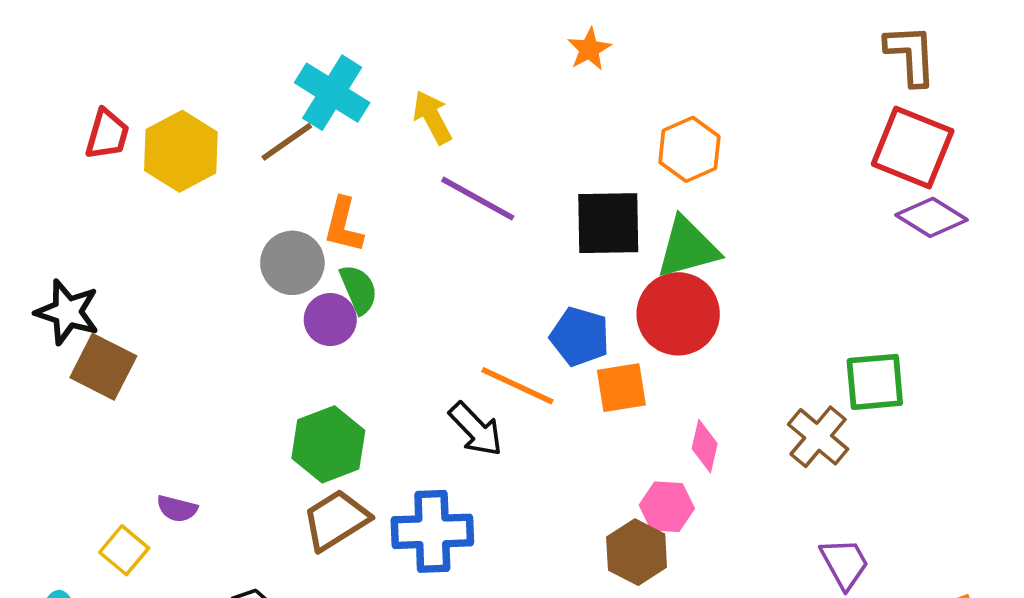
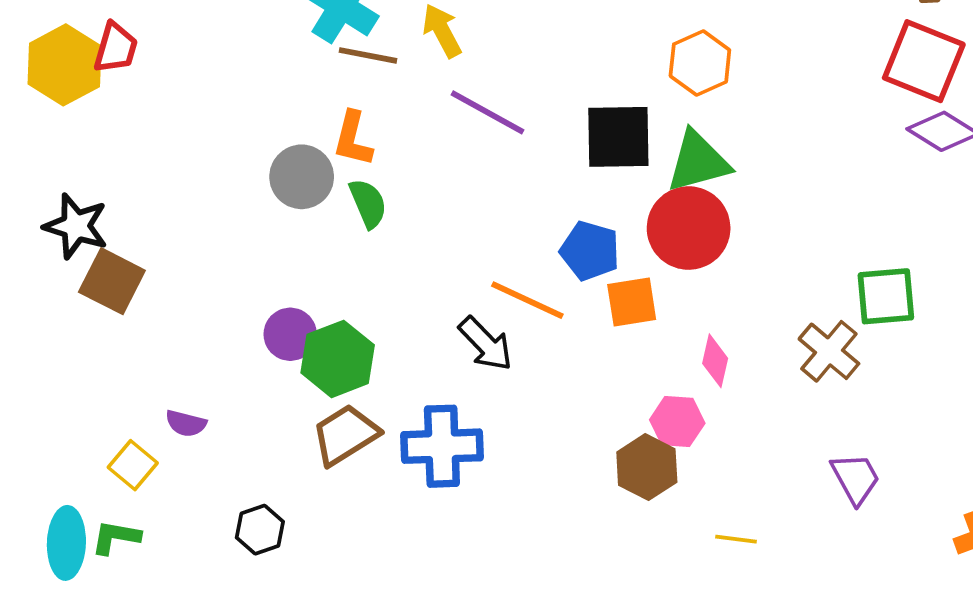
brown line: (287, 142) -> (368, 55), moved, turned 46
yellow hexagon: (181, 151) -> (64, 65), moved
purple circle: (330, 320) -> (290, 334), moved

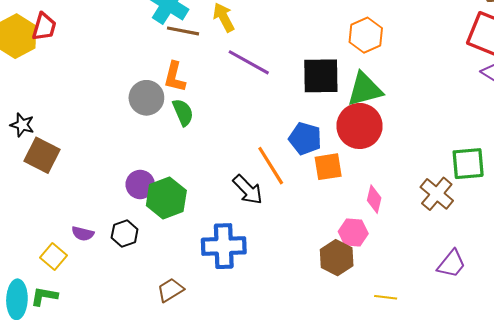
black star: (76, 226) -> (22, 125), size x0.7
orange line: (527, 300) -> (271, 166), turned 33
brown trapezoid: (345, 435) -> (170, 290), moved, size x0.7
purple trapezoid: (856, 478) -> (451, 264), turned 68
black hexagon: (260, 530) -> (125, 234), moved

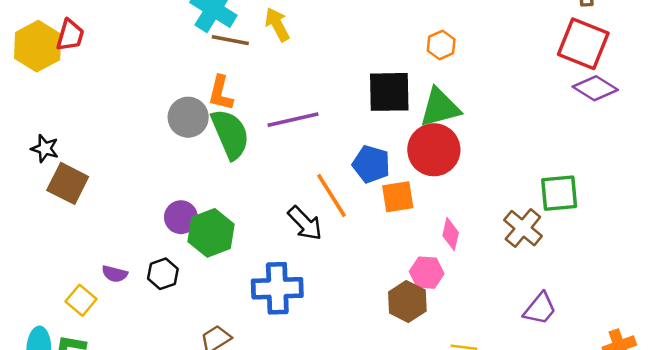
orange hexagon: (366, 35) -> (441, 45), size x0.7
purple line: (249, 62) -> (293, 120), moved, turned -42
green semicircle: (183, 112) -> (230, 134), size x1.6

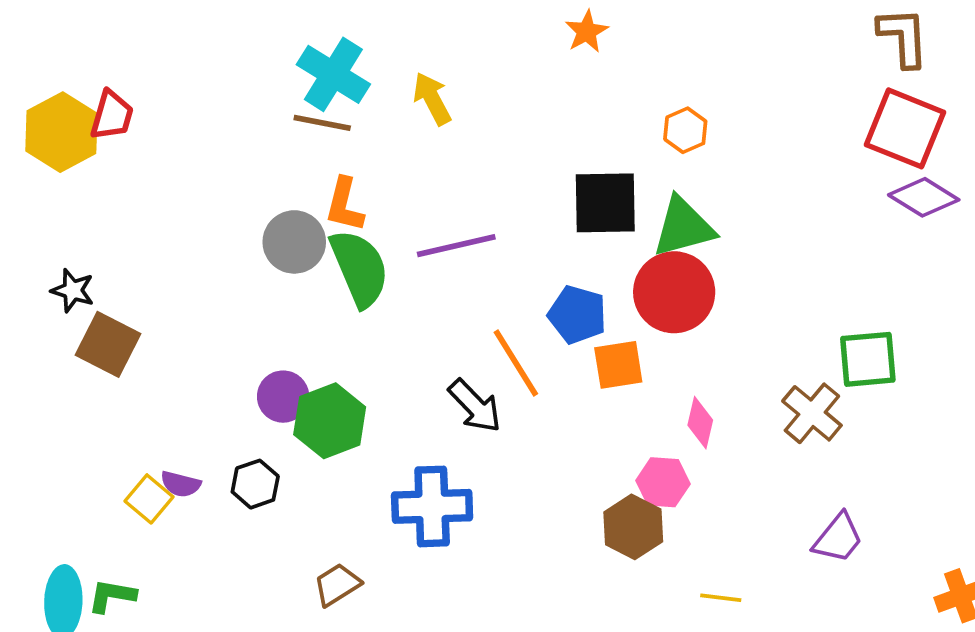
brown line: (230, 40) -> (322, 123), moved
yellow square: (81, 300) -> (149, 499), moved

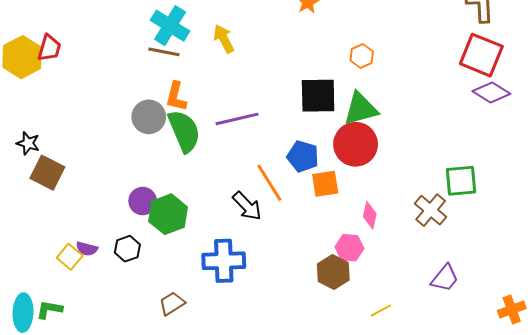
yellow line: (721, 598) -> (381, 311), turned -35

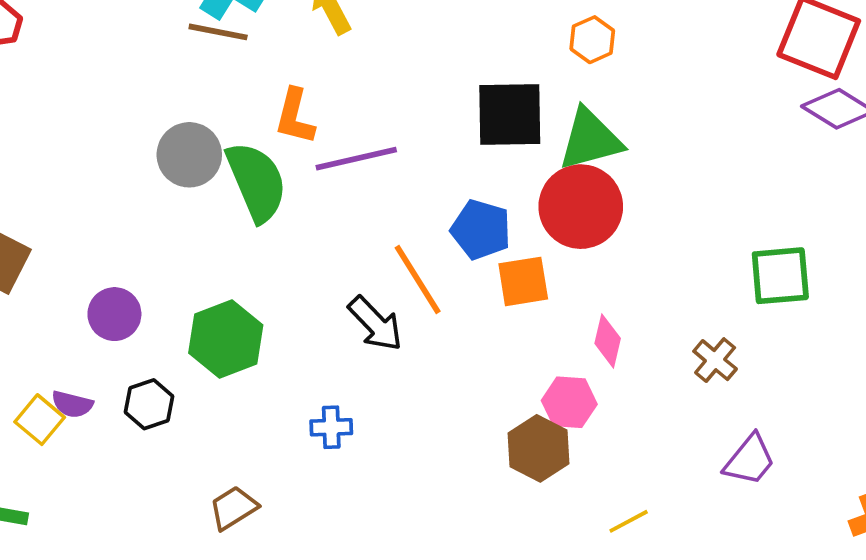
orange L-shape: (176, 97) -> (295, 116), moved
purple circle: (143, 201) -> (114, 314), moved
brown cross: (431, 210) -> (715, 360), moved, size x0.7
blue cross: (224, 261) -> (331, 427), size x0.5

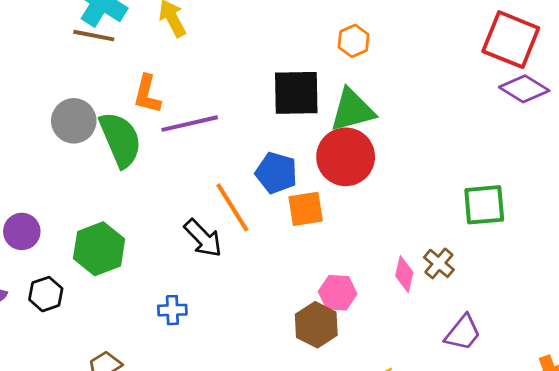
pink diamond: (608, 341) -> (404, 274), moved

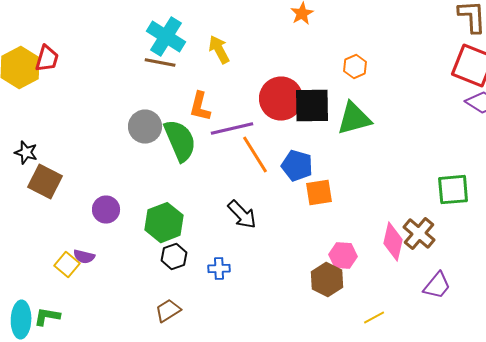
red circle: (346, 157) -> (281, 99), moved
orange line: (232, 207) -> (255, 155), moved
brown cross: (439, 263) -> (419, 234), size x1.4
pink diamond: (404, 274) -> (393, 242), size x1.4
black hexagon: (46, 294) -> (174, 257), moved

